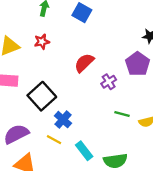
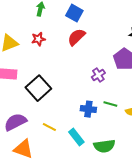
red semicircle: (84, 63) -> (76, 37), moved
blue cross: (63, 120) -> (88, 109), moved, turned -35

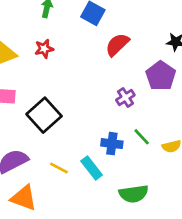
red semicircle: (76, 37) -> (117, 45), moved
green line: (110, 104) -> (142, 137), turned 32
cyan rectangle: (76, 137) -> (92, 168), moved

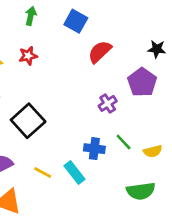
green semicircle: (134, 194) -> (141, 191), moved

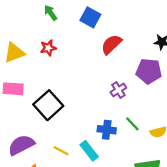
green arrow: (31, 16) -> (51, 13), turned -49
purple pentagon: (142, 82) -> (149, 71), turned -30

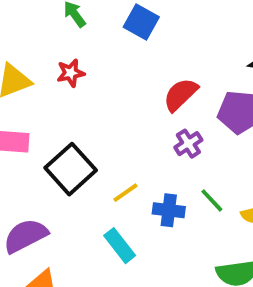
red semicircle: (111, 44) -> (180, 95), moved
yellow line: (61, 151) -> (126, 193), moved, turned -63
cyan rectangle: (89, 151) -> (120, 246), moved

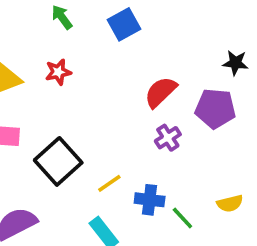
blue square: (141, 22) -> (124, 24), turned 32
green line: (212, 200) -> (182, 218), moved

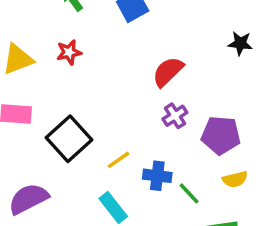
purple pentagon: (215, 108) -> (221, 135), moved

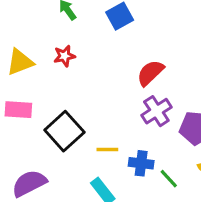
purple cross: (175, 116) -> (156, 111), size x1.4
yellow line: (118, 160) -> (107, 149), turned 35

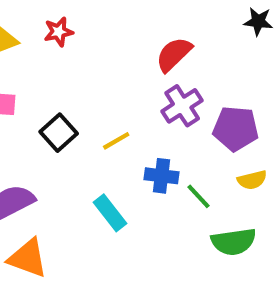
black square: (64, 131) -> (59, 133), size x0.7
yellow line: (107, 149) -> (116, 141), moved, turned -30

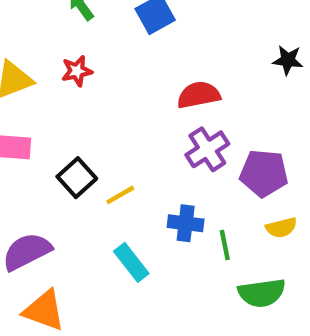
red semicircle: (174, 54) -> (199, 95), turned 33
yellow line: (116, 141) -> (120, 195), moved
green line: (199, 196) -> (225, 245), turned 32

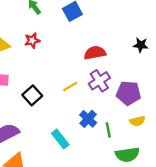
black star: (288, 60) -> (141, 45), moved
yellow line: (120, 195) -> (70, 86), moved
blue cross: (186, 223) -> (88, 119), turned 36

